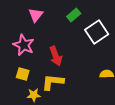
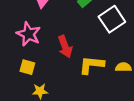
yellow L-shape: (53, 82) -> (91, 65), moved

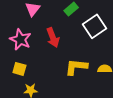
red arrow: (65, 47) -> (53, 37), moved

